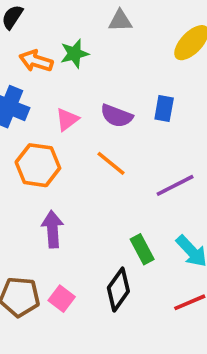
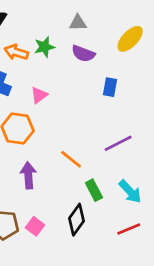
purple semicircle: (117, 116) -> (83, 54), moved
orange line: (111, 163) -> (71, 159), moved

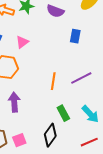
orange line: (71, 159) -> (53, 81), moved, turned 60
pink square: (35, 226) -> (19, 140), turned 32

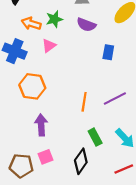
pink triangle: (22, 42) -> (49, 46), moved
pink square: (19, 140) -> (46, 157), moved

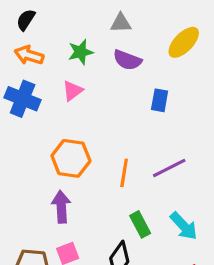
orange arrow: (31, 24) -> (29, 55), moved
orange hexagon: (32, 86) -> (71, 158), moved

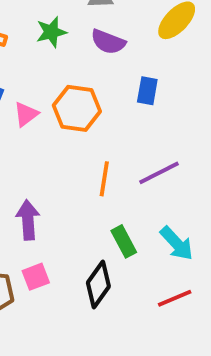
pink triangle: (73, 91) -> (26, 114), moved
orange hexagon: (71, 158) -> (77, 108), moved

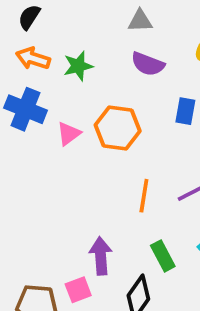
green star: (51, 32) -> (78, 66), moved
purple arrow: (28, 220) -> (101, 256), moved

